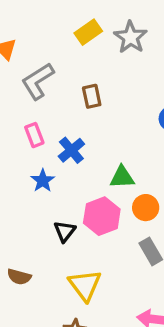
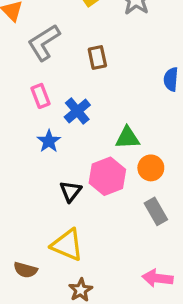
brown semicircle: (19, 277) -> (25, 270), moved
yellow triangle: (85, 285) -> (67, 245), moved, turned -30

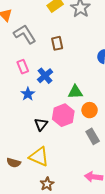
gray L-shape: (44, 42) -> (25, 34), turned 90
brown semicircle: (25, 270) -> (14, 163), moved

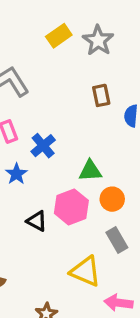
brown rectangle: (57, 43) -> (101, 95), moved
black triangle: (41, 124) -> (37, 221), turned -40
yellow triangle: (39, 157) -> (86, 271), moved

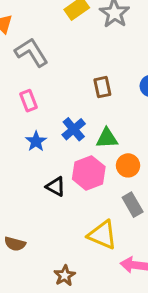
brown rectangle: (101, 95) -> (102, 87), moved
blue cross: (43, 146) -> (74, 129), moved

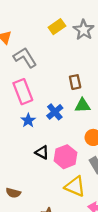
pink rectangle: (28, 101) -> (23, 92), size x1.6
green triangle: (107, 138) -> (83, 105), moved
pink hexagon: (89, 173) -> (65, 157), moved

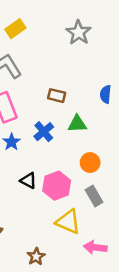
yellow rectangle: (57, 27) -> (15, 29), moved
brown rectangle: (75, 82) -> (57, 96), moved, turned -64

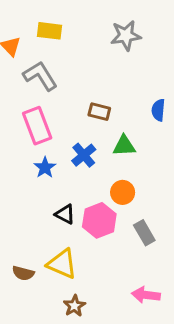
yellow rectangle: (15, 29) -> (50, 31), turned 42
gray star: (79, 33) -> (126, 35), turned 30
orange circle: (90, 163) -> (123, 192), moved
yellow triangle: (68, 222) -> (62, 264), moved

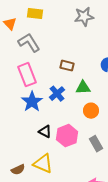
blue star: (45, 168) -> (32, 102), size x1.5
orange circle: (123, 192) -> (91, 111), moved
brown semicircle: (23, 273) -> (18, 170), turned -40

